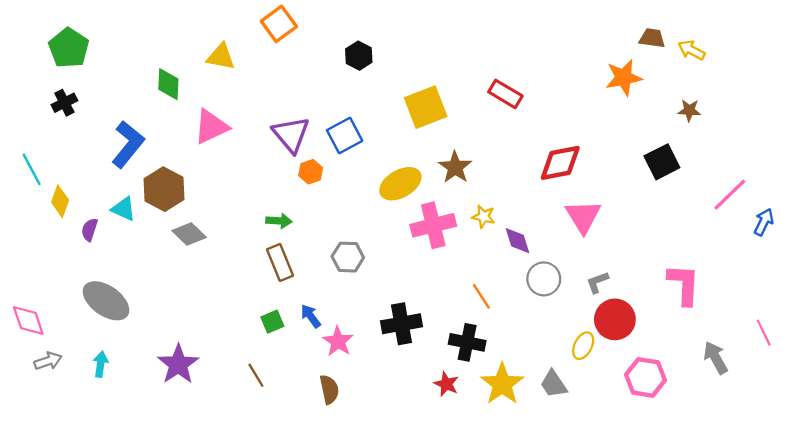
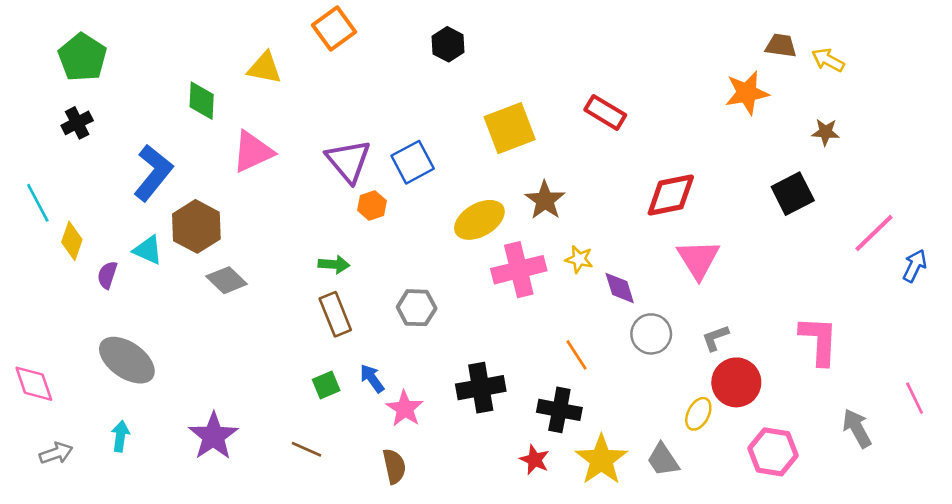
black hexagon: (359, 56) -> (448, 44), moved
gray arrow: (48, 361) -> (56, 453), moved
brown line: (256, 375) -> (306, 449), turned -35

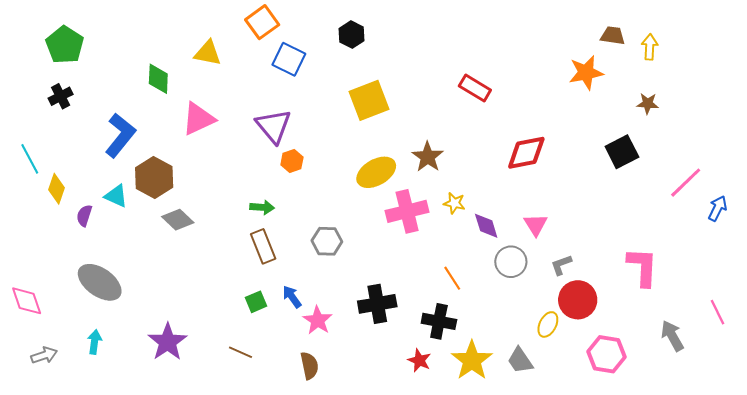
yellow arrow: (828, 60) -> (650, 47), turned 65
yellow square: (510, 128) -> (369, 100), moved
blue square: (413, 162) -> (289, 59), moved, turned -36
pink triangle: (698, 259) -> (536, 225), moved, size x0.7

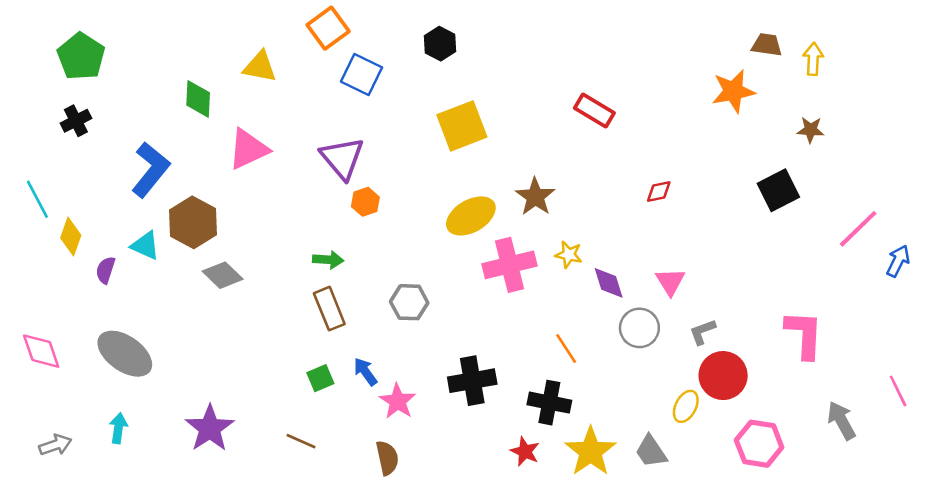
red diamond: (526, 153) -> (659, 192), size x0.5
pink diamond: (27, 301) -> (41, 351), moved

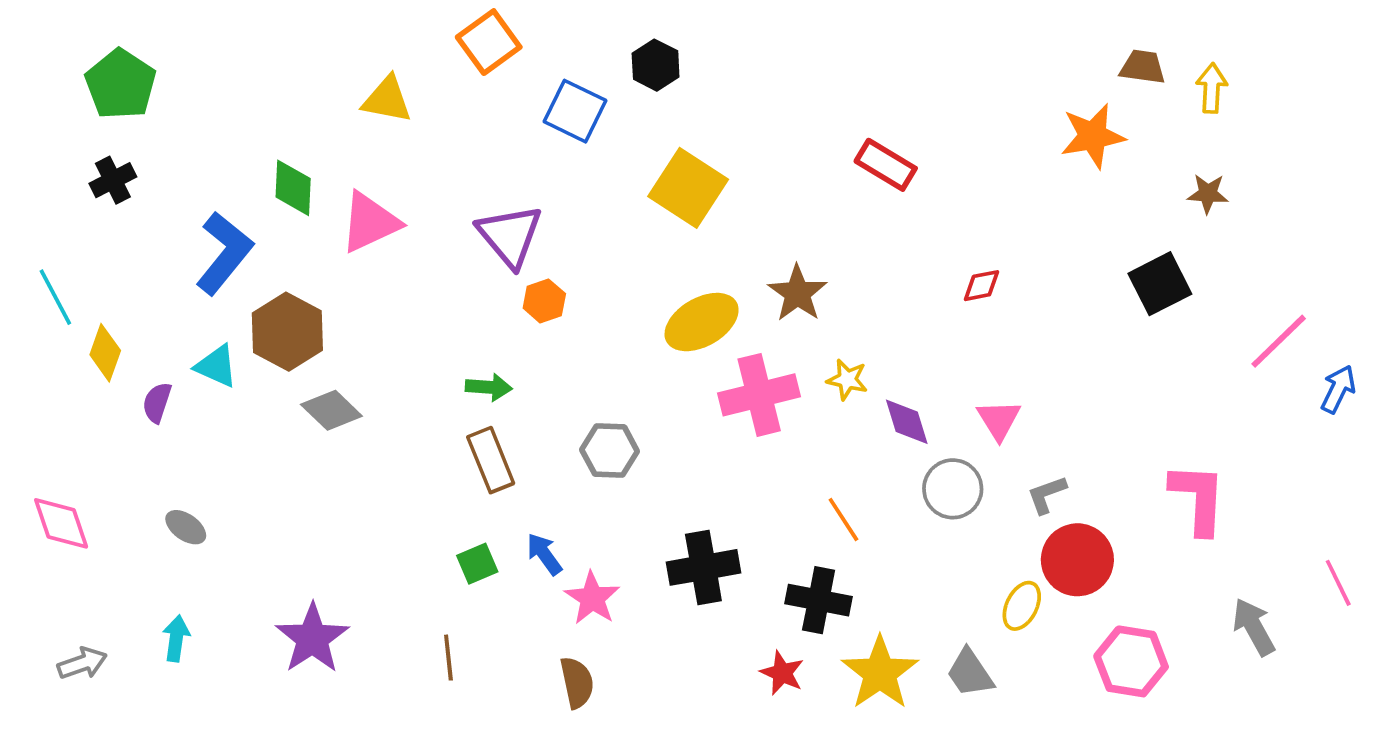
blue square: (362, 74) -> (575, 111), moved
green diamond: (198, 99) -> (293, 188), moved
yellow square: (462, 126) -> (688, 188), turned -36
gray ellipse: (125, 354) -> (186, 527), size x0.5
brown line: (301, 441) -> (448, 658), turned 60

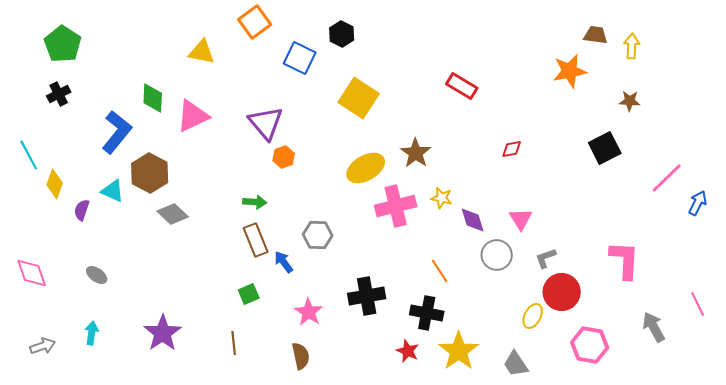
blue arrow: (544, 554) -> (284, 262), moved
gray trapezoid: (970, 673) -> (516, 364), moved

